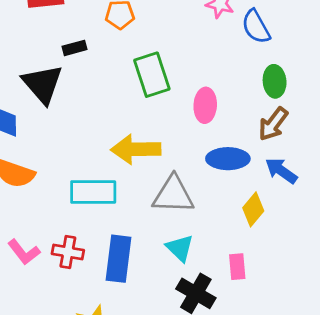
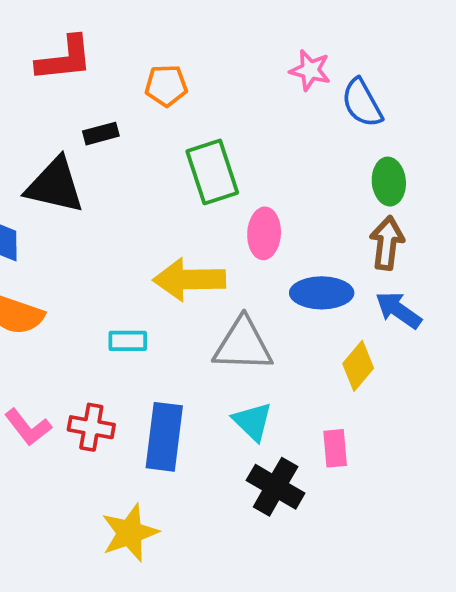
black triangle: (43, 84) -> (55, 185), turned -36
pink ellipse: (205, 105) -> (264, 233), moved
brown arrow: (273, 124) -> (387, 243), turned 150
cyan rectangle: (93, 192) -> (128, 341), size x0.6

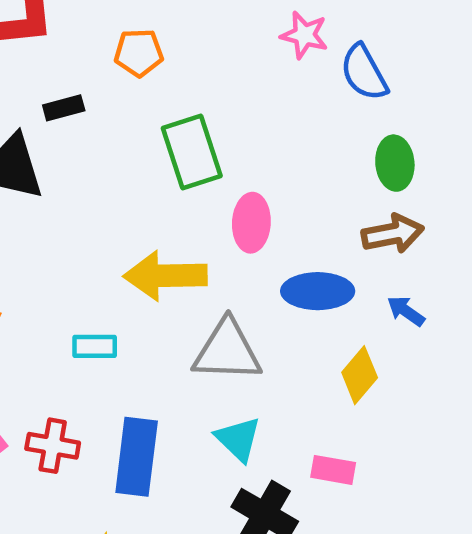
brown arrow: (387, 243) -> (393, 234), turned 72
blue arrow: (398, 310) -> (406, 311), size x0.7
pink rectangle: (335, 448) -> (333, 470), turned -75

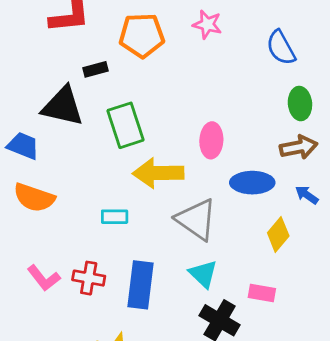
pink star: (304, 35) -> (207, 24), moved
orange pentagon: (139, 53) -> (142, 35), size x1.5
green rectangle: (192, 152) -> (125, 125), moved
gray triangle: (227, 351) -> (196, 219), turned 33

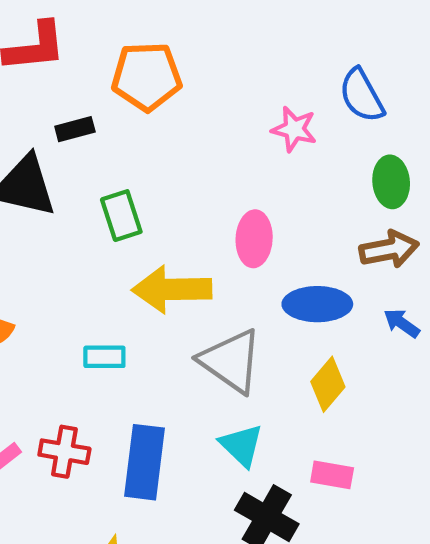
pink star: (207, 24) -> (294, 129), moved
green rectangle: (125, 125) -> (121, 216), size x0.7
yellow diamond: (278, 234) -> (328, 384), moved

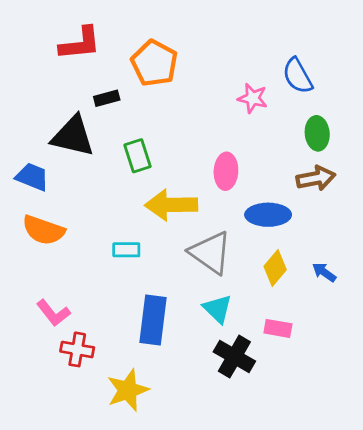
orange pentagon: (147, 76) -> (154, 63), turned 30
blue arrow: (402, 323) -> (324, 272), moved
red cross: (64, 452) -> (77, 349), moved

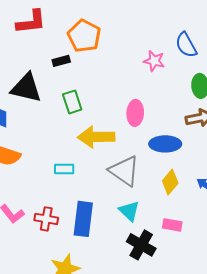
black rectangle: (107, 98) -> (61, 61), moved
red cross: (77, 349) -> (46, 219), moved

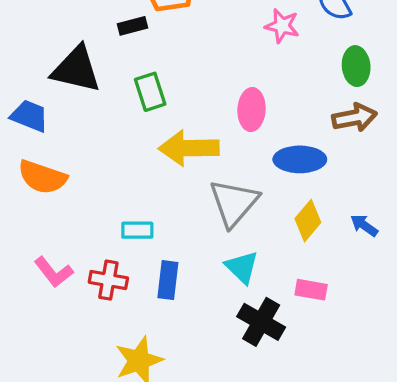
cyan rectangle: (64, 169) -> (137, 230), moved
gray triangle: (124, 171) -> (234, 203), turned 36
blue rectangle: (83, 219) -> (168, 280), size x0.7

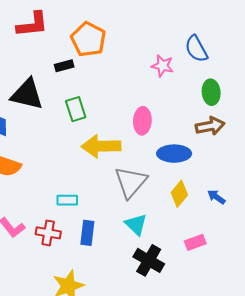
pink rectangle: (311, 290) -> (195, 242), moved, turned -30

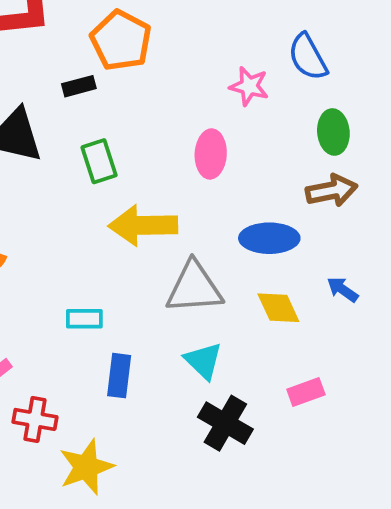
pink ellipse: (142, 121) -> (211, 154), moved
gray triangle: (131, 182) -> (194, 288), turned 45
yellow diamond: (179, 194) -> (278, 308), turned -65
blue arrow: (216, 197) -> (343, 289), moved
red cross: (48, 233) -> (35, 419), moved

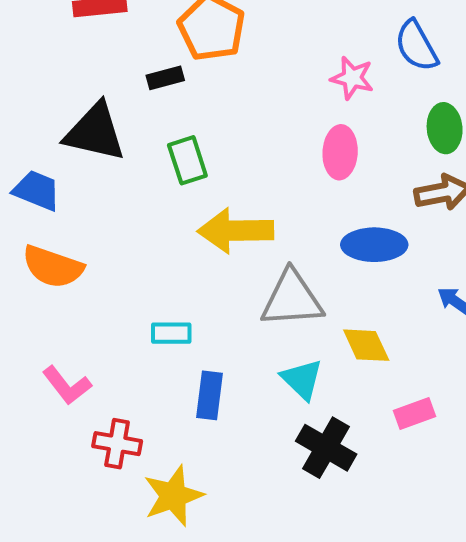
pink ellipse: (211, 154) -> (340, 152), moved
yellow diamond: (278, 308) -> (366, 345), moved

